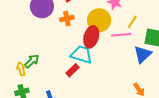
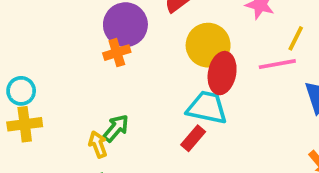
orange cross: (67, 19) -> (117, 53), moved
yellow circle: (99, 20) -> (208, 45), moved

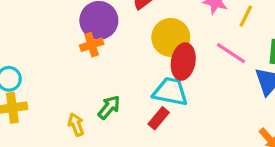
yellow line: (296, 38) -> (246, 16), moved
pink line: (277, 64) -> (231, 53), turned 44
green arrow: (116, 128) -> (109, 107), moved

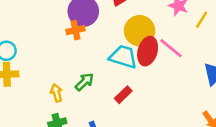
pink line: (231, 53) -> (171, 48), moved
cyan trapezoid: (170, 92) -> (123, 57), moved

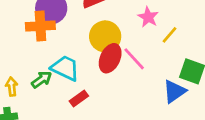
orange cross: (76, 30) -> (40, 26), size x1.5
cyan trapezoid: (123, 57) -> (65, 68), moved

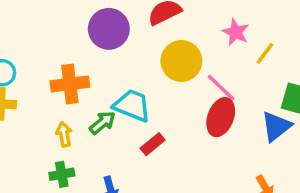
orange cross: (40, 26) -> (70, 84), moved
red ellipse: (110, 58) -> (221, 117), moved

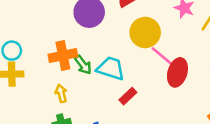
pink line: (221, 88) -> (162, 56), moved
green arrow: (102, 123) -> (83, 65), moved, turned 96

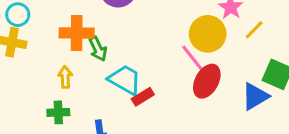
yellow circle: (145, 32) -> (208, 34), moved
cyan trapezoid: (111, 68) -> (125, 80), moved

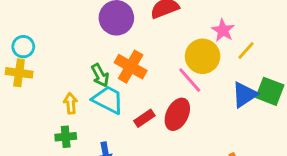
orange cross: (77, 33) -> (131, 67), moved, turned 32
cyan trapezoid: (125, 80) -> (108, 100), moved
red ellipse: (207, 81) -> (177, 114), moved
blue triangle: (255, 96) -> (244, 95), moved

